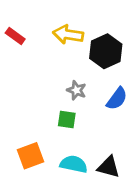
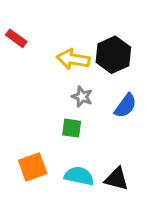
yellow arrow: (68, 35) -> (73, 59), moved

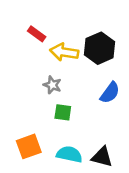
red rectangle: (16, 38) -> (37, 34), moved
gray star: (82, 97) -> (52, 85), moved

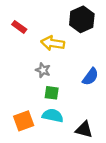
red rectangle: (37, 34) -> (19, 27), moved
black hexagon: (99, 48) -> (82, 19), moved
cyan semicircle: (69, 154) -> (53, 115), moved

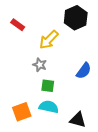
yellow arrow: (53, 43) -> (49, 40), turned -55

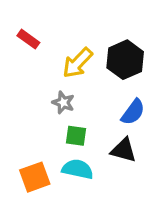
black hexagon: (76, 18) -> (125, 60), moved
black triangle: (78, 120) -> (124, 150), moved

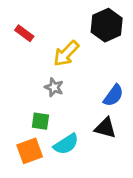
black hexagon: (125, 60) -> (107, 25), moved
green square: (76, 136) -> (40, 121), moved
cyan semicircle: (78, 169) -> (66, 144), turned 135

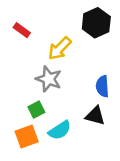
gray star: (54, 87) -> (49, 79), size x1.5
blue semicircle: (113, 95) -> (102, 86), turned 140
green square: (40, 121) -> (36, 110), turned -35

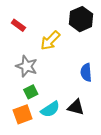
gray star: (49, 79) -> (27, 66), moved
black triangle: (95, 116) -> (76, 107), moved

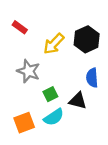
black hexagon: (81, 19) -> (87, 39), moved
green square: (31, 92) -> (50, 94), moved
black triangle: (76, 107) -> (78, 101), moved

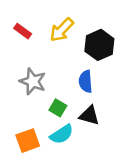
yellow arrow: (54, 44) -> (62, 30), moved
blue semicircle: (92, 78) -> (86, 81), moved
green square: (50, 94) -> (58, 108), turned -32

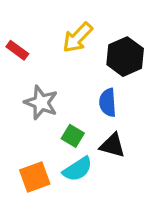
red rectangle: (23, 31) -> (17, 50), moved

